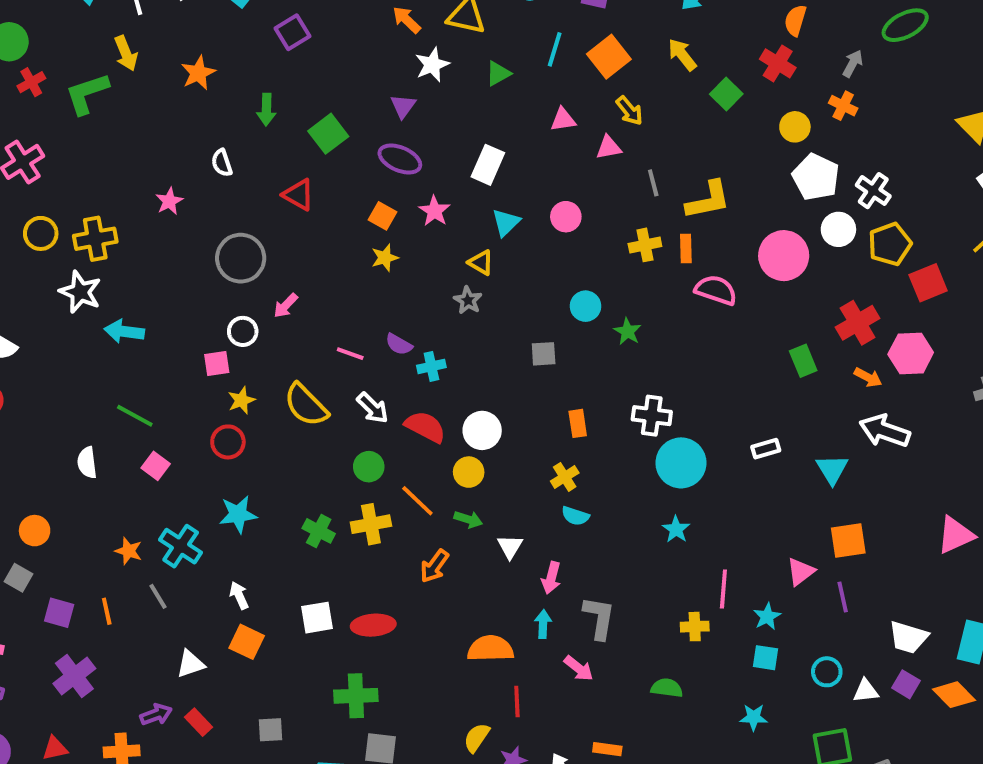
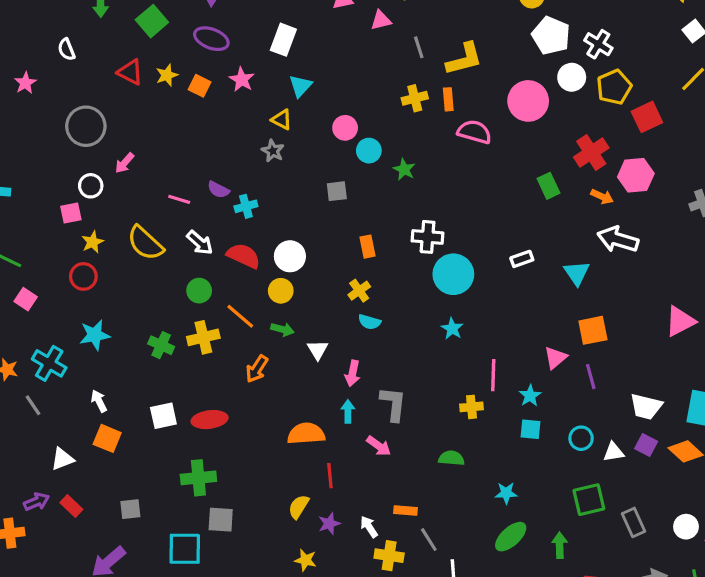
pink circle: (566, 217) -> (345, 128), moved
yellow star: (385, 258) -> (167, 75), moved
cyan star: (754, 717) -> (506, 493), moved

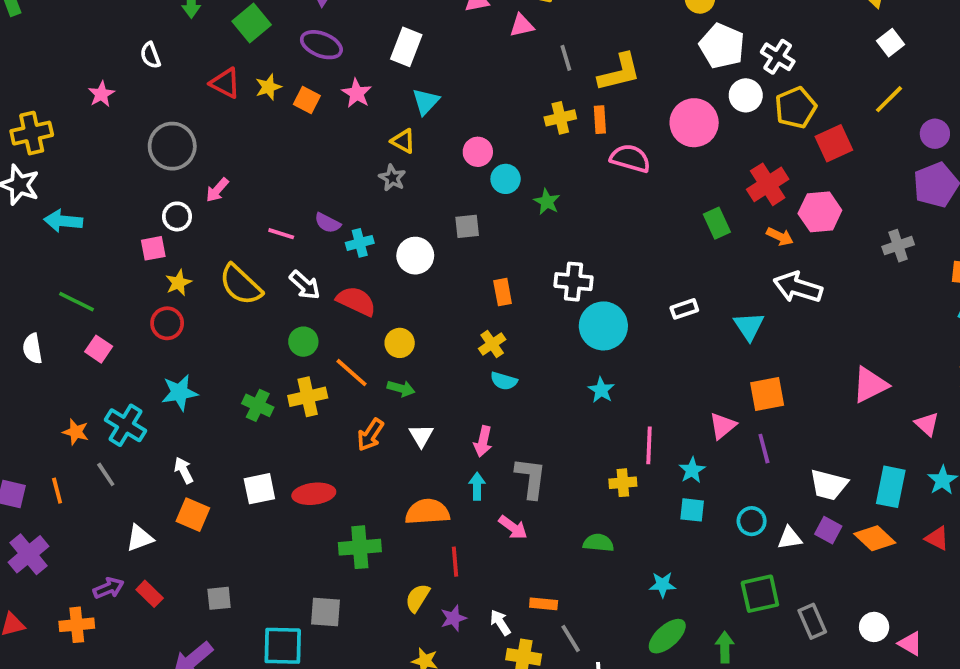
white circle: (290, 256) -> (415, 256), moved
white triangle: (318, 350) -> (421, 436), moved
green cross: (198, 478) -> (360, 547), moved

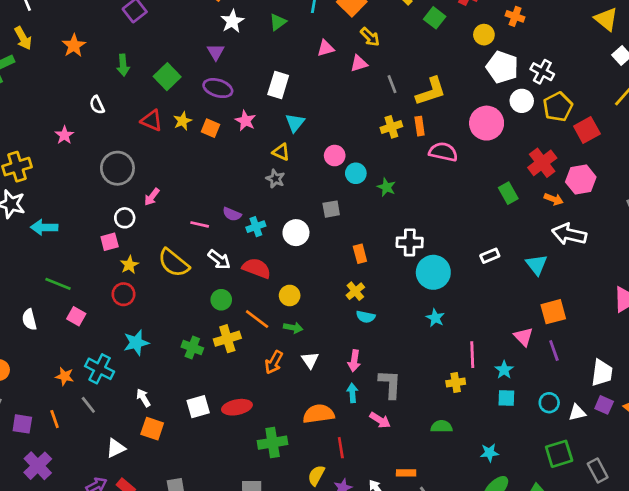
pink triangle: (723, 426) -> (523, 337), turned -30
white trapezoid: (829, 485) -> (602, 373), turned -92

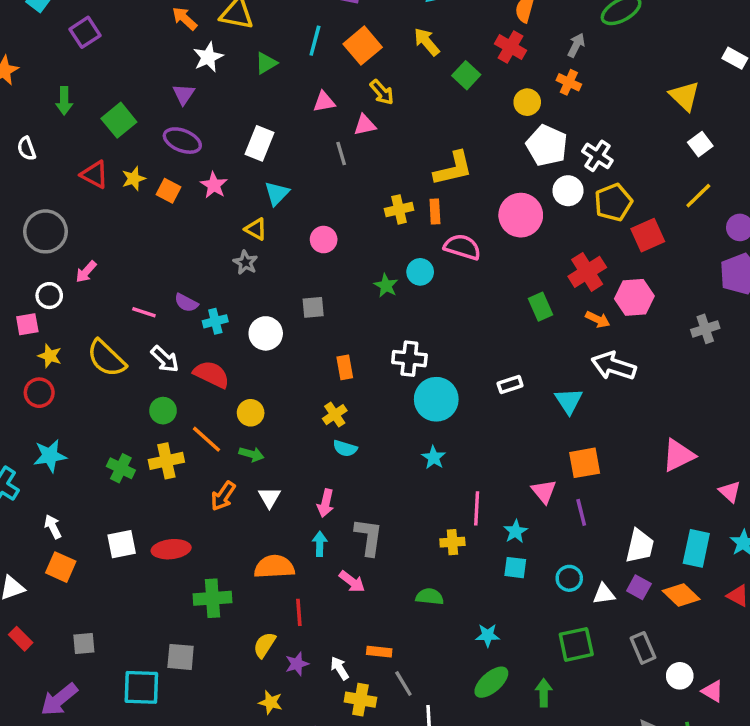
gray line: (392, 84) -> (341, 154), moved
cyan circle: (356, 173) -> (420, 272), moved
yellow star: (129, 265) -> (50, 356), turned -30
gray rectangle: (598, 470) -> (643, 648), moved

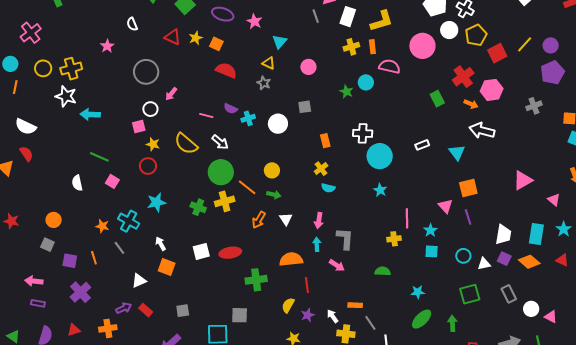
white rectangle: (259, 143) -> (348, 17), moved
pink star: (214, 185) -> (254, 22), moved
yellow line: (698, 196) -> (525, 44), moved
red semicircle: (212, 374) -> (226, 70), moved
green circle: (163, 411) -> (221, 172), size x1.6

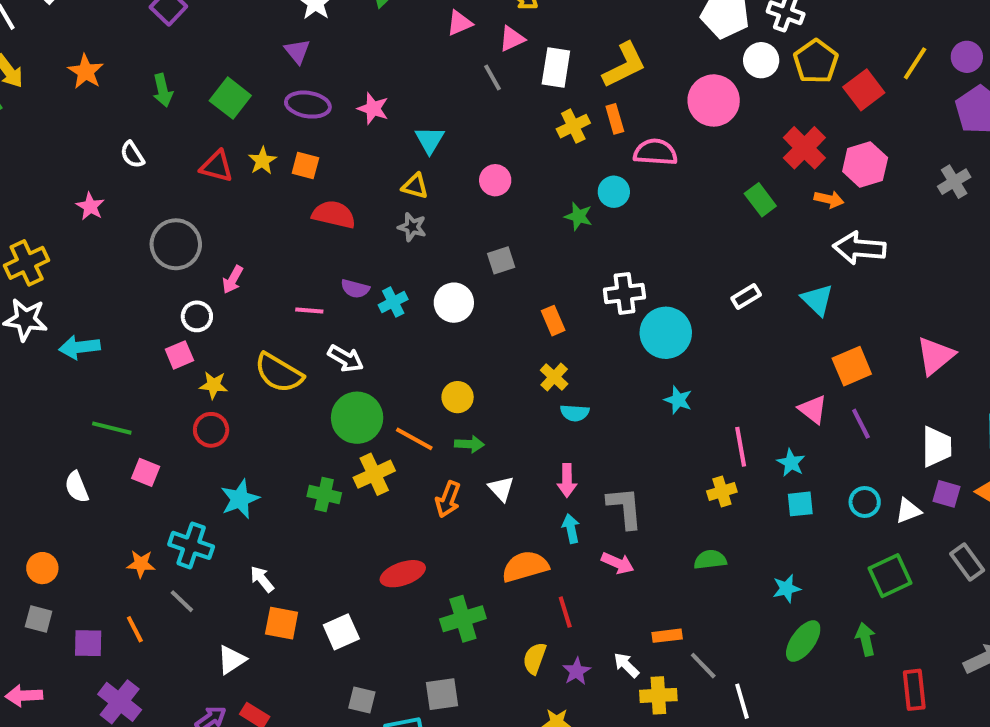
pink triangle: (523, 180) -> (935, 356), moved
white square: (201, 251) -> (341, 632), moved
gray square: (183, 311) -> (362, 700), moved, turned 32

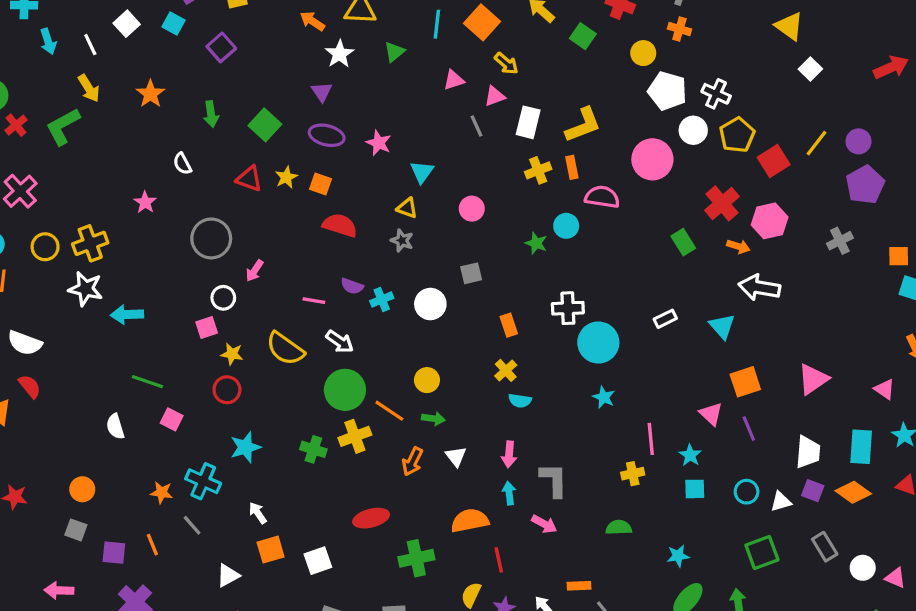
orange square: (282, 623) -> (271, 550), turned -32

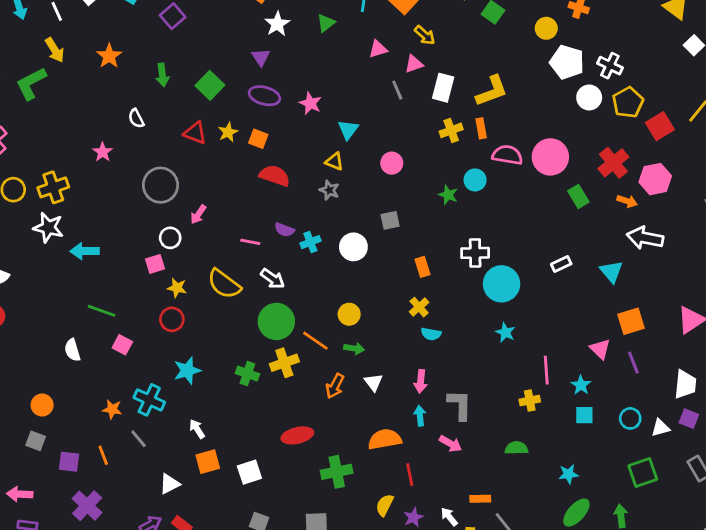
pink circle: (652, 159) -> (550, 157), moved

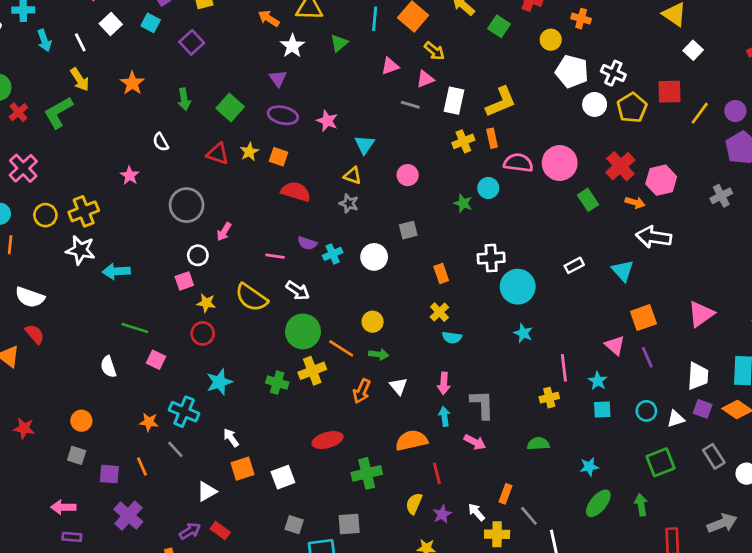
gray line: (397, 90) -> (410, 105), turned -48
red square: (660, 126) -> (669, 92), moved, turned 32
orange rectangle: (480, 499) -> (506, 494), turned -66

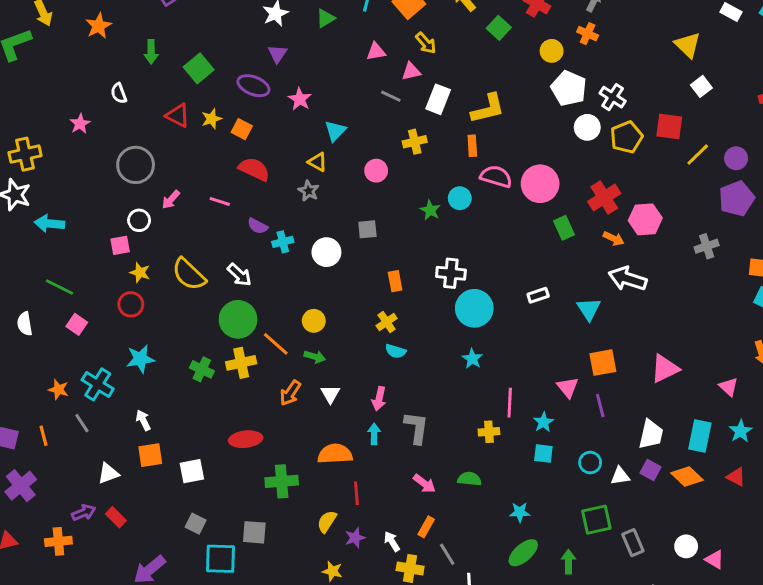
purple triangle: (278, 78) -> (277, 54), moved
yellow cross: (463, 141) -> (415, 142), moved
pink line: (275, 256) -> (220, 201), moved
pink arrow: (475, 442) -> (424, 483), moved
gray rectangle: (714, 456) -> (633, 543), moved

